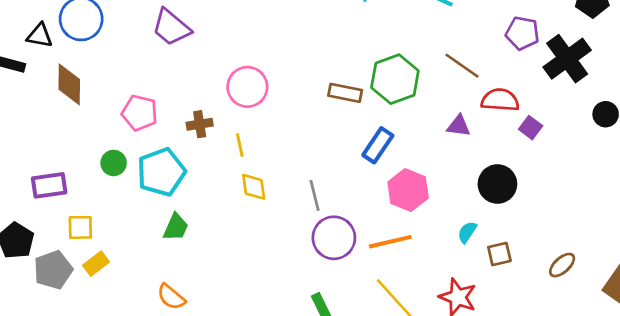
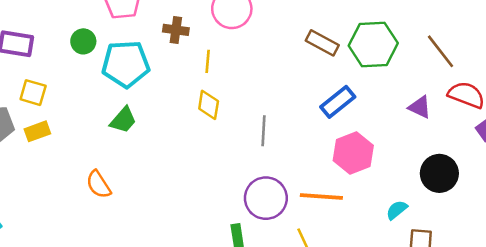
purple circle: (334, 238) -> (266, 198), moved

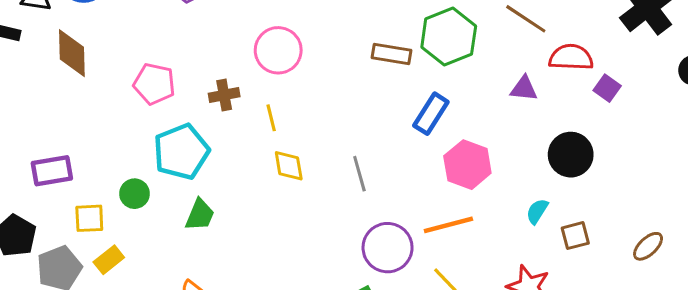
green circle: (83, 41) -> (135, 194), moved

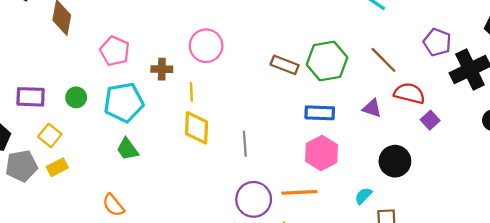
blue rectangle: (431, 114) -> (320, 113), moved, turned 48
yellow diamond: (289, 166) -> (197, 128), size x1.4
green circle: (135, 194) -> (76, 97), moved
green trapezoid: (200, 215) -> (127, 149), turned 110
yellow square: (89, 218) -> (50, 135), turned 30

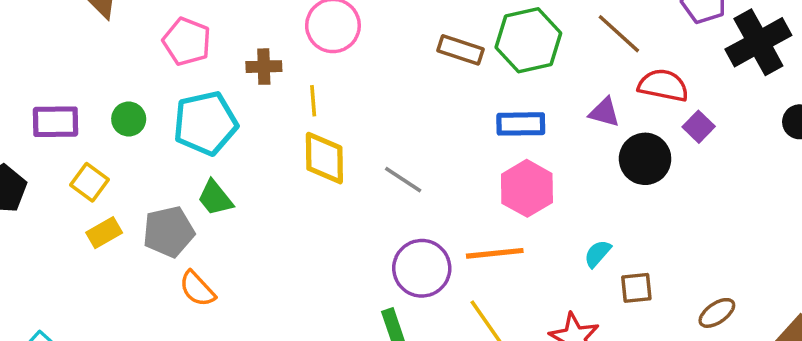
gray line: (245, 144) -> (403, 180), turned -50
black circle: (395, 161) -> (645, 159), moved
gray pentagon: (22, 166) -> (169, 232), moved

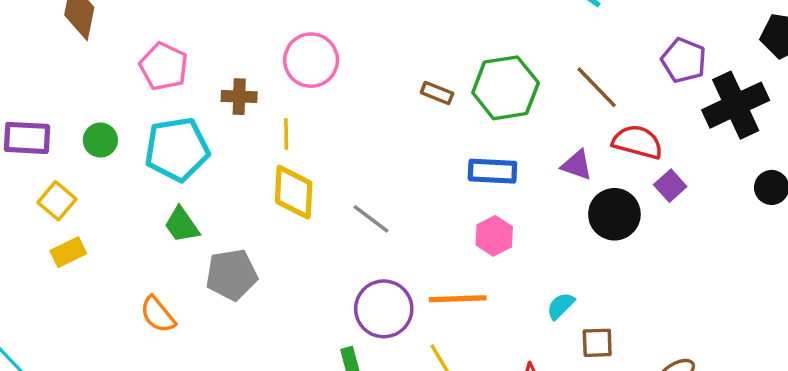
brown rectangle: (461, 50) -> (437, 93), size x0.7
pink hexagon: (527, 188) -> (494, 236), size x0.7
gray pentagon: (169, 232) -> (232, 275), moved

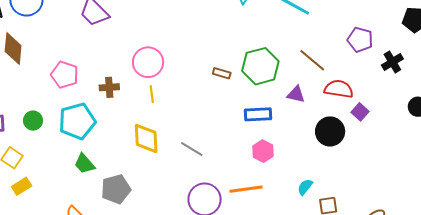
black cross: (736, 105) -> (392, 62), size x0.6
yellow line: (286, 134) -> (152, 94), moved
purple triangle: (577, 165) -> (296, 94), moved

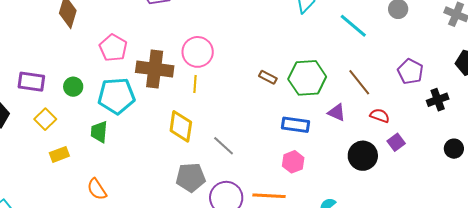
brown cross: (109, 87) -> (155, 69), size x1.8
red semicircle: (339, 89) -> (380, 116), size x0.7
green trapezoid: (84, 164) -> (99, 132), moved, turned 35
yellow rectangle: (22, 186) -> (59, 154), moved
gray pentagon: (116, 189) -> (191, 177), moved

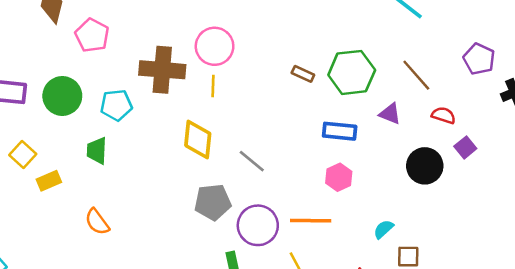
pink pentagon: (113, 48) -> (92, 35), moved
green circle: (73, 87) -> (62, 96), size x1.6
cyan pentagon: (116, 96) -> (116, 105), size x0.7
yellow square: (45, 119) -> (23, 154), moved

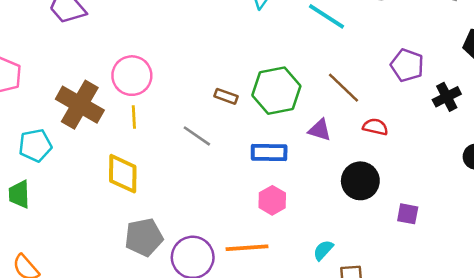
brown cross: (162, 70) -> (80, 105), turned 30
purple square: (465, 147) -> (408, 214), moved, turned -35
gray line: (252, 161) -> (197, 136), moved

